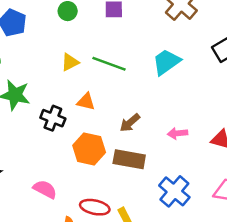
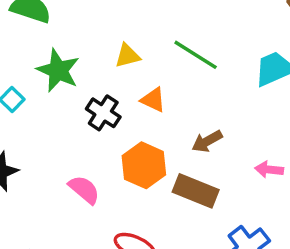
yellow triangle: (70, 62) -> (127, 56), moved
pink semicircle: (45, 189) -> (84, 190), moved

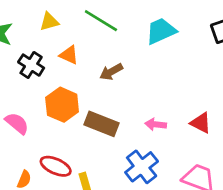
brown arrow: (207, 141) -> (111, 72), moved
pink arrow: (269, 169) -> (156, 124), moved

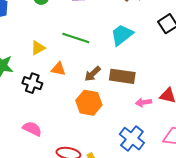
orange hexagon: (62, 105) -> (89, 103), moved
brown rectangle: (102, 124) -> (122, 76), moved
pink arrow: (156, 124) -> (144, 102), moved

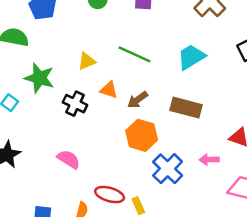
brown arrow: (93, 74) -> (138, 100), moved
pink arrow: (144, 102) -> (209, 160), moved
blue cross: (132, 139) -> (168, 169), moved

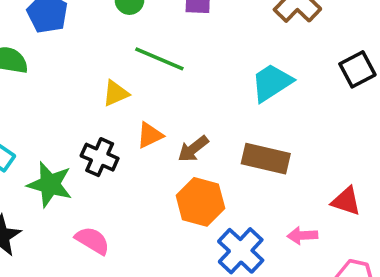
green line: (134, 54) -> (159, 59), moved
green star: (39, 78) -> (50, 184), moved
orange triangle: (109, 90) -> (150, 135), turned -42

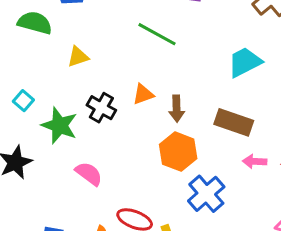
yellow triangle: (116, 93) -> (78, 57), moved
brown arrow: (193, 149) -> (177, 109), turned -60
pink arrow: (302, 236) -> (255, 161), moved

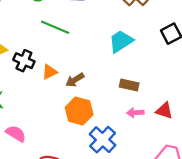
black cross: (101, 108) -> (24, 61), moved
brown arrow: (177, 109) -> (75, 80), turned 66
brown rectangle: (234, 122) -> (129, 85), moved, size x0.7

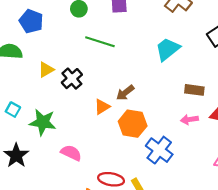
black cross: (24, 61) -> (72, 79), turned 30
orange triangle: (49, 72) -> (102, 107), moved
brown rectangle: (129, 85) -> (194, 90), moved

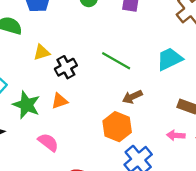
green line: (100, 42) -> (116, 61), moved
brown arrow: (125, 93) -> (132, 97), moved
orange triangle: (102, 107) -> (60, 101), moved

